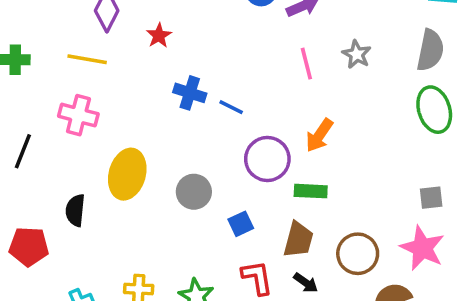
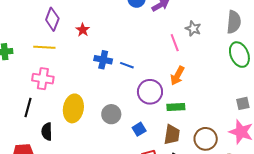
pink line: (306, 64) -> (175, 43), moved
black line: (23, 151) -> (28, 107), moved

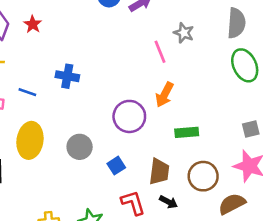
red star: (83, 30) -> (33, 24), moved
blue line: (127, 65) -> (27, 92), moved
green rectangle: (176, 107) -> (187, 132), moved

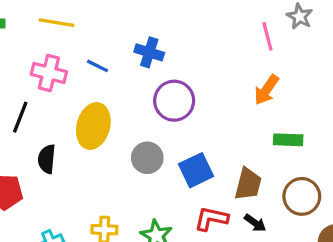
purple circle: (129, 116) -> (174, 101), moved
gray circle: (80, 147) -> (147, 158), moved
blue square: (116, 166) -> (196, 170), size x1.5
red L-shape: (133, 203) -> (211, 219), turned -68

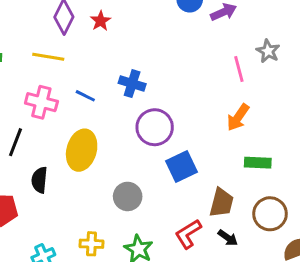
gray circle: (147, 158) -> (128, 196), moved
blue square: (196, 170) -> (181, 166), moved
red L-shape: (211, 219) -> (188, 234), turned -44

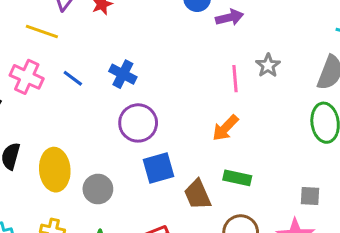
yellow ellipse: (82, 150) -> (55, 170), moved, turned -30
brown trapezoid: (222, 203) -> (197, 194), moved, turned 132

